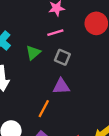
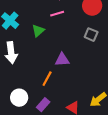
gray square: (62, 57) -> (91, 35), moved

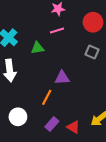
green triangle: (38, 31) -> (37, 48), turned 32
purple rectangle: (43, 105) -> (52, 124), moved

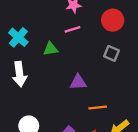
orange line: (47, 97) -> (98, 107), moved, turned 56

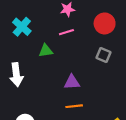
cyan cross: (18, 37) -> (22, 27), moved
orange line: (98, 107) -> (74, 106), moved

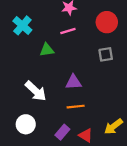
gray square: (103, 55) -> (106, 54), turned -32
white arrow: (16, 75) -> (36, 91), moved, turned -40

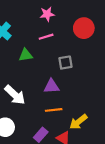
gray square: (106, 54) -> (65, 63), moved
yellow arrow: (113, 127) -> (78, 122), moved

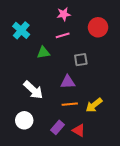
yellow arrow: (78, 122) -> (94, 105), moved

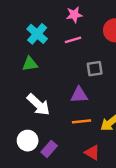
cyan cross: (21, 30) -> (37, 34), moved
green triangle: (43, 53) -> (30, 64), moved
purple rectangle: (58, 127) -> (49, 149), moved

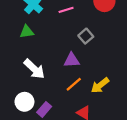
gray square: (95, 69) -> (86, 36), turned -32
orange line: (81, 121) -> (74, 84), turned -35

